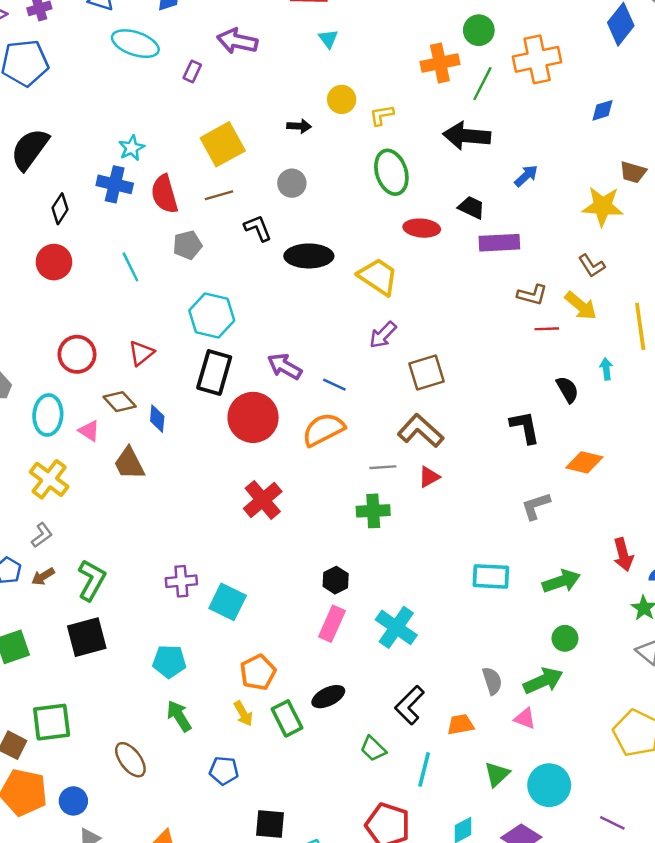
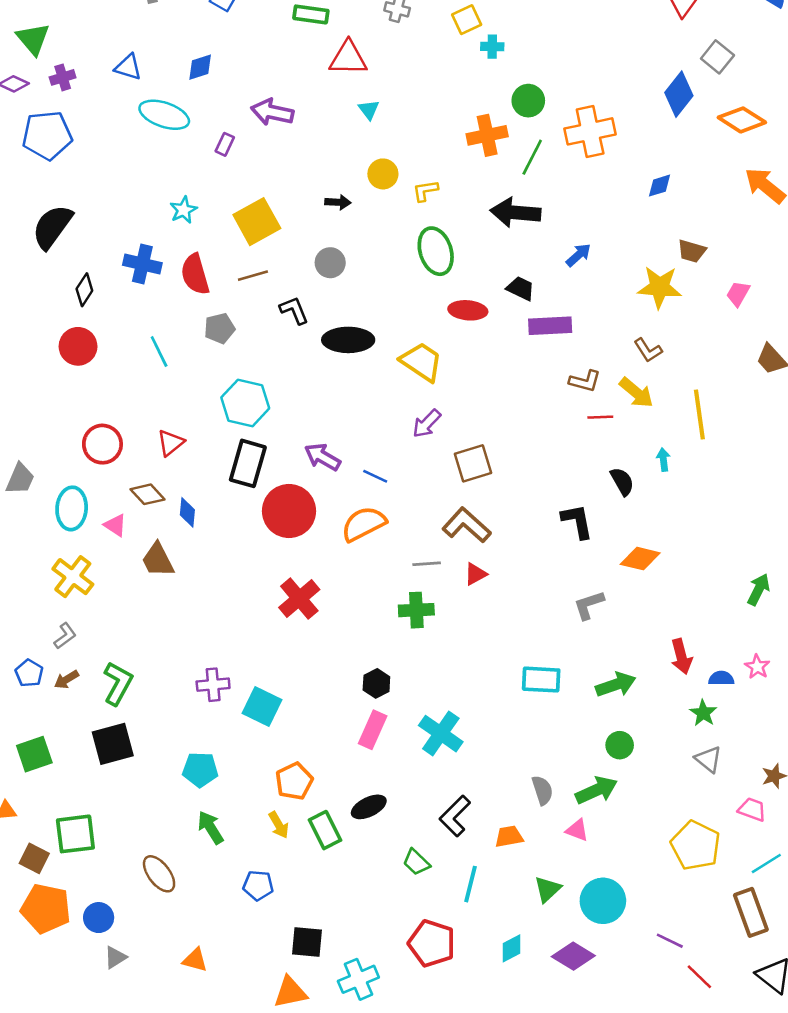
cyan star: (132, 148) -> (184, 210), moved

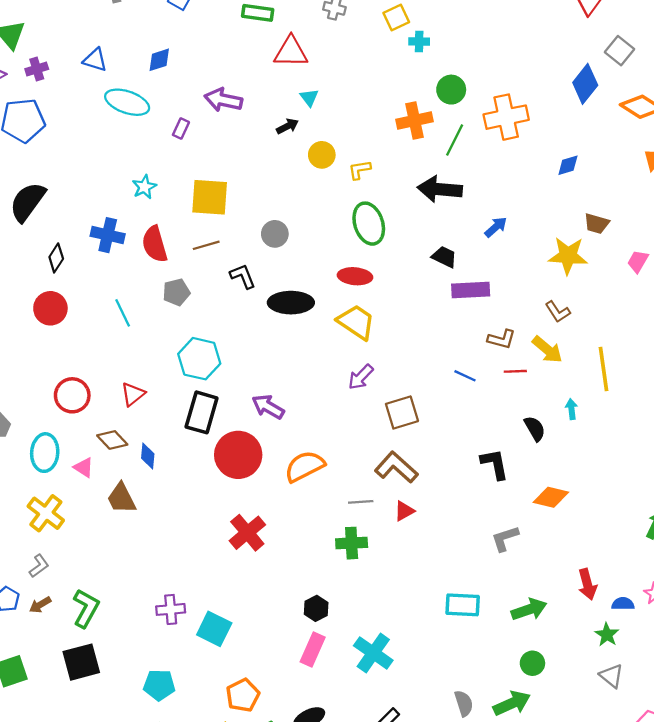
black arrow: (338, 202) -> (287, 126), moved, turned -30
yellow square: (257, 222) -> (210, 197), turned 33
red ellipse: (468, 310) -> (355, 276), moved
blue line: (375, 476) -> (465, 376), moved

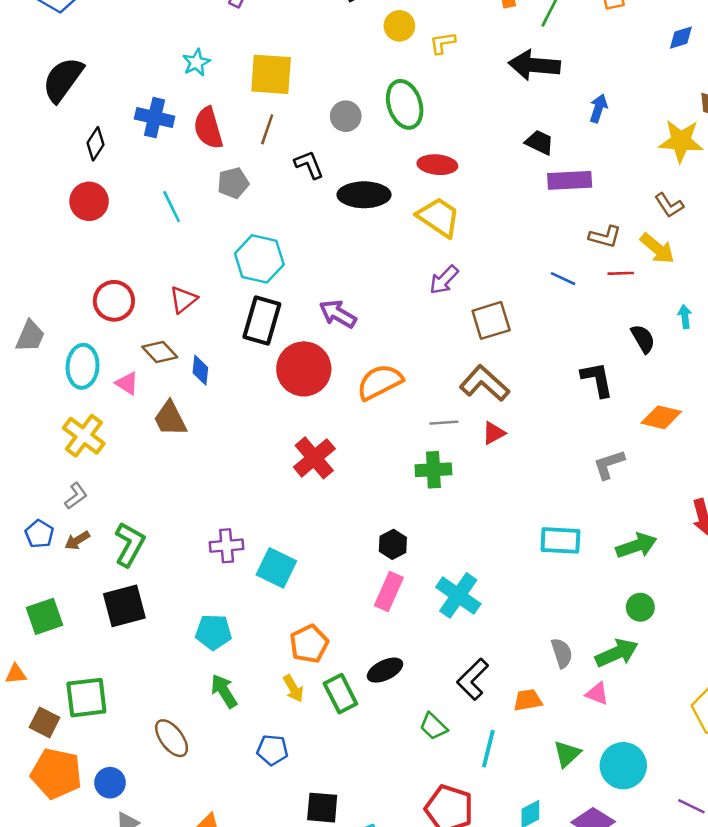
green ellipse: (369, 224) -> (405, 104), moved
blue arrow: (496, 227) -> (598, 108), turned -30
brown line: (206, 245) -> (267, 129), turned -55

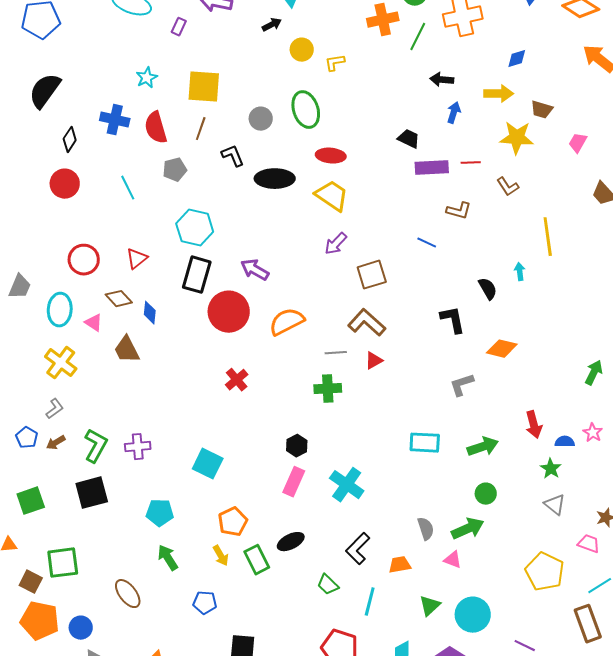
black arrow: (534, 65) -> (442, 80), moved, size x0.6
yellow arrow: (657, 248) -> (499, 94), moved, turned -40
red line: (621, 273) -> (471, 163), moved
red cross: (314, 458) -> (237, 380), size x0.7
purple cross: (227, 546) -> (138, 447), moved

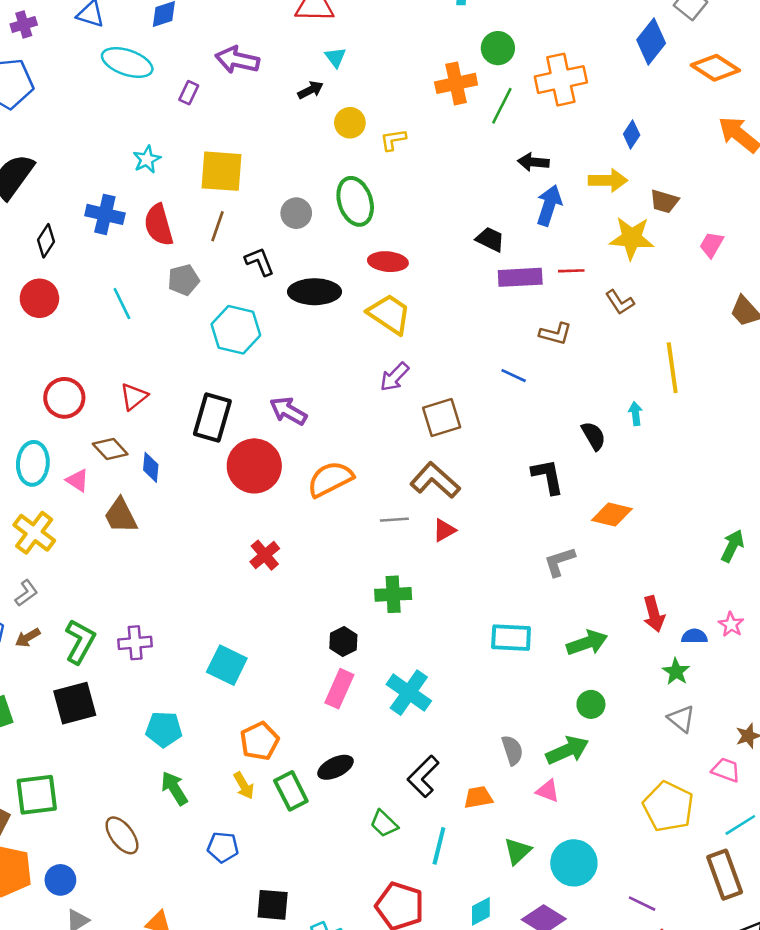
blue diamond: (517, 59) -> (632, 135), turned -40
blue arrow: (454, 113) -> (549, 205), size x1.4
cyan hexagon: (195, 228) -> (236, 330), moved
green cross: (328, 389) -> (393, 594), moved

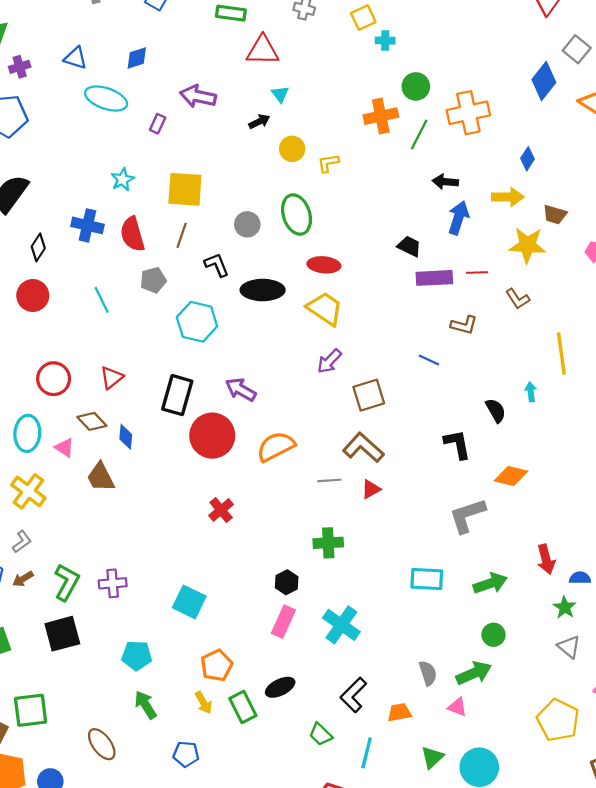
gray L-shape: (559, 562) -> (467, 515), size x1.4

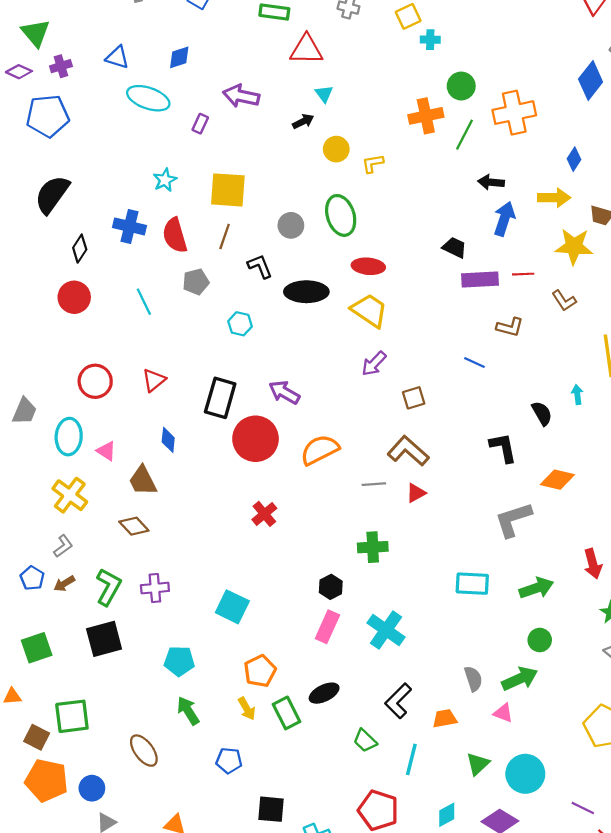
cyan hexagon: (197, 322) -> (240, 324), size x0.6
brown square: (369, 395) -> (414, 398), size x0.7
brown diamond: (92, 421) -> (134, 526), moved

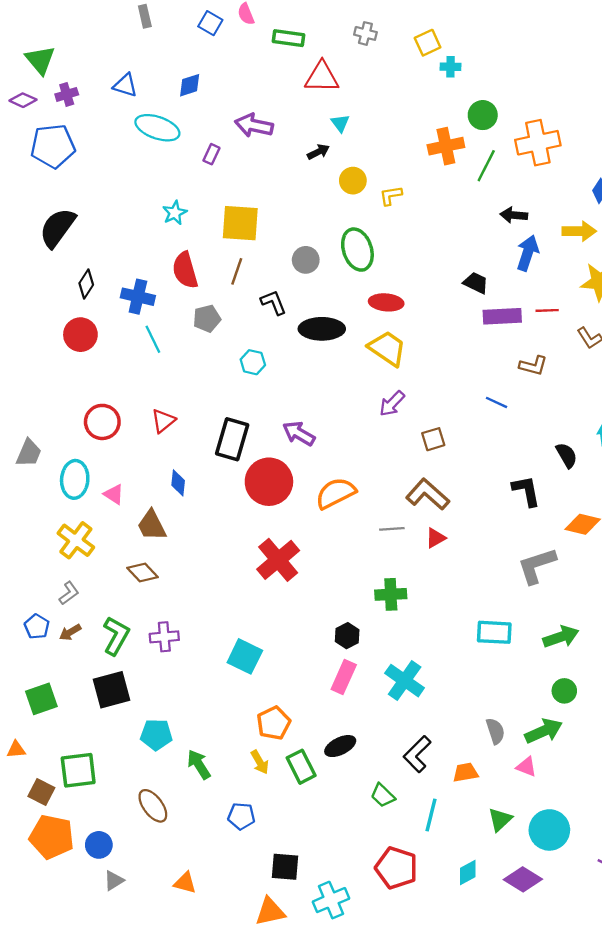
blue cross: (129, 226) -> (138, 297), moved
red cross: (264, 514) -> (278, 560), size x1.6
cyan pentagon: (179, 661) -> (156, 735), moved

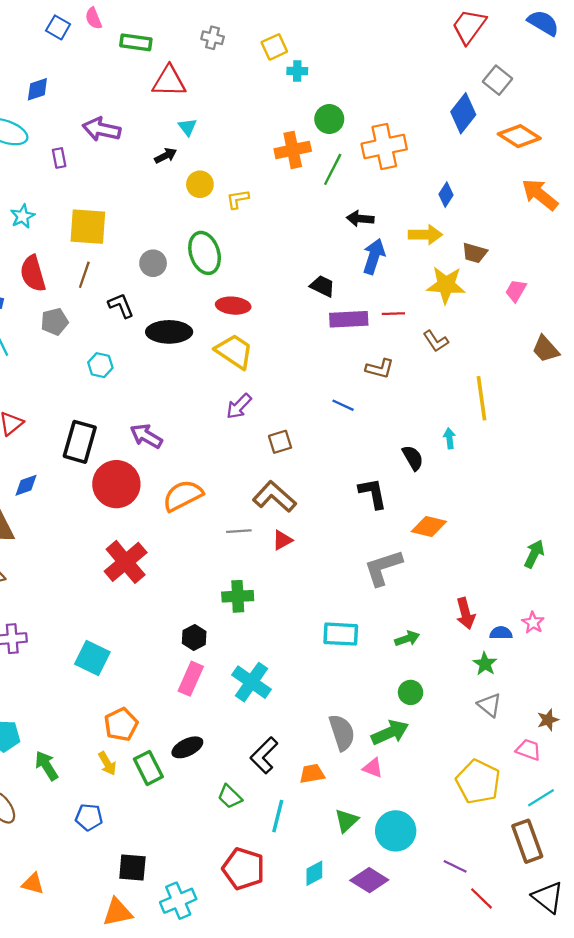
purple rectangle: (211, 154) -> (59, 158), turned -36
blue diamond: (178, 483) -> (26, 485), turned 65
green arrow: (561, 637) -> (407, 639), size x0.7
gray semicircle: (495, 731) -> (342, 732), size x1.4

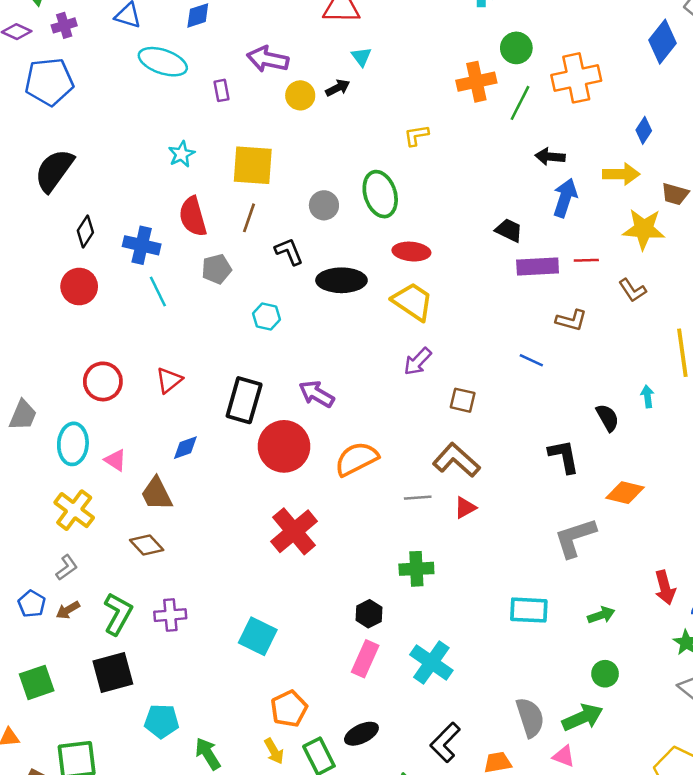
yellow circle: (200, 184) -> (300, 95), moved
brown square: (280, 442) -> (463, 400), turned 30

